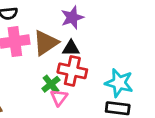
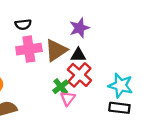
red cross: (72, 71) -> (79, 75), turned 30

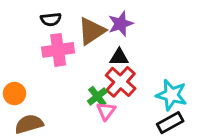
brown triangle: (56, 50) -> (92, 31), moved
black rectangle: (119, 108) -> (170, 123), turned -36

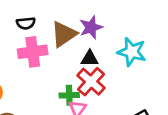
cyan star: (171, 95) -> (132, 52), moved
green cross: (97, 96) -> (69, 95), turned 36

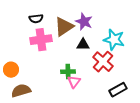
purple star: (91, 27) -> (84, 22), turned -30
red cross: (91, 82) -> (103, 62), moved

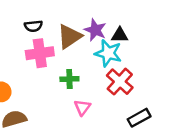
cyan star: (114, 40) -> (108, 53), moved
black triangle: (83, 45) -> (120, 35), moved
green cross: (68, 72) -> (69, 79), moved

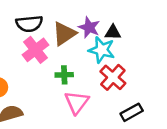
black semicircle: (33, 26) -> (29, 24), size x1.5
pink cross: (40, 53) -> (36, 50), turned -30
pink triangle: (82, 107) -> (77, 102), size x1.5

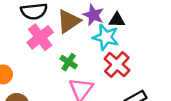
green cross: (64, 75) -> (69, 62), turned 35

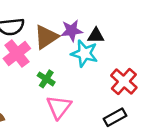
purple star: (93, 15) -> (72, 31), turned -30
red cross: (117, 65) -> (124, 82), moved

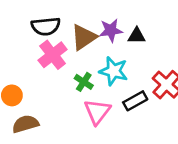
cyan star: (84, 53) -> (114, 71), moved
black rectangle: (115, 117) -> (135, 101), moved

